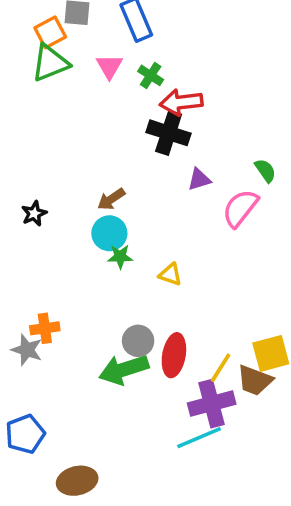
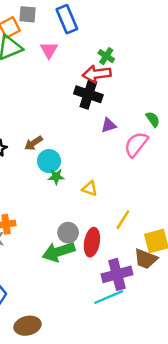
green cross: (151, 75) -> (106, 56), moved
brown arrow: (111, 199) -> (33, 143), moved
yellow line: (221, 368) -> (123, 220), moved

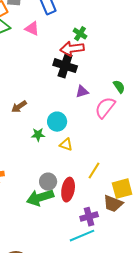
pink triangle: (49, 50) -> (32, 29), turned -35
cyan circle: (49, 161) -> (57, 122), moved
purple cross: (117, 274) -> (89, 217), size x0.7

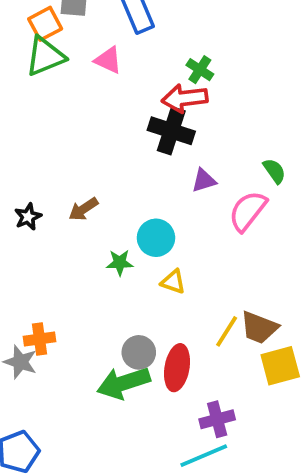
brown trapezoid: (113, 204) -> (259, 328), moved

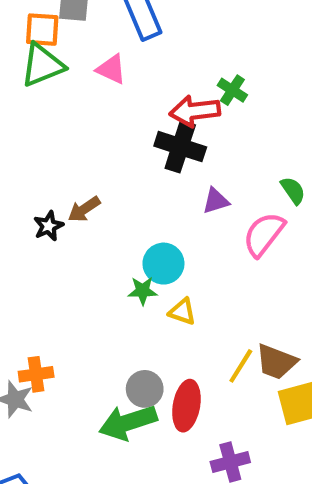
orange square: (45, 24) -> (42, 30), turned 32
green cross: (200, 70) -> (232, 90), moved
brown arrow: (83, 209) -> (84, 209), moved
black star: (28, 217) -> (49, 226), moved
green star: (120, 263) -> (143, 291), moved

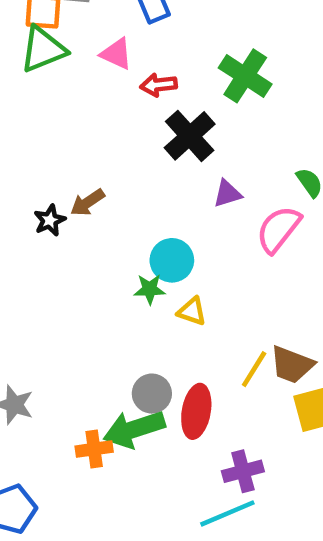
green cross: (232, 90) -> (245, 76), size x1.6
red arrow: (195, 111) -> (159, 85), moved, size x0.7
black cross: (180, 147) -> (190, 136), turned 30
orange cross: (36, 374) -> (94, 449), moved

